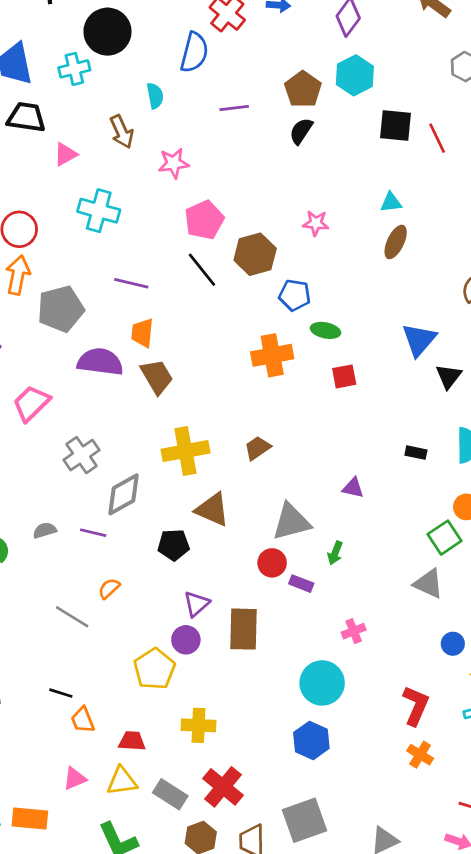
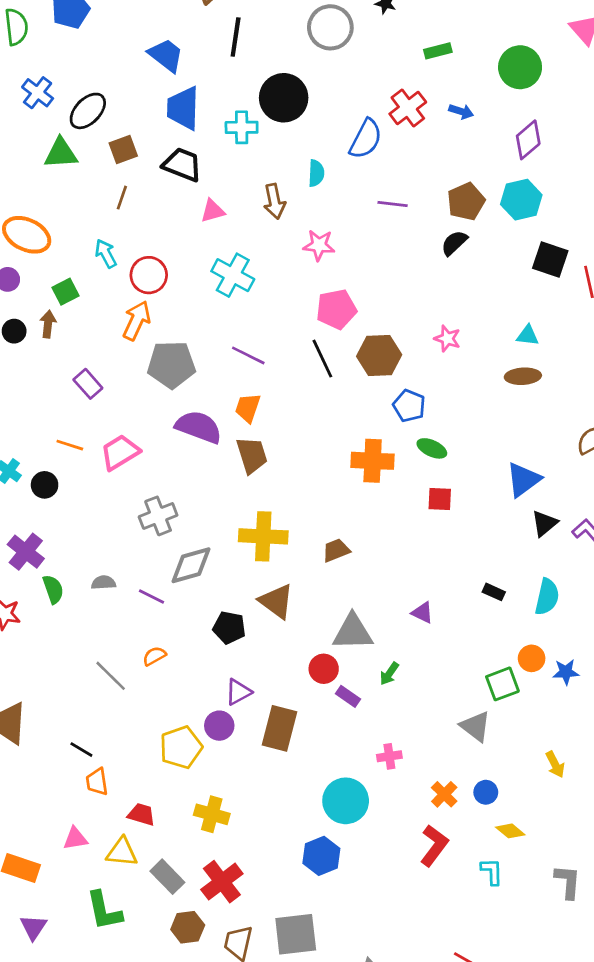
brown ellipse: (396, 242) -> (523, 376), turned 48
orange cross: (420, 755) -> (444, 794), moved

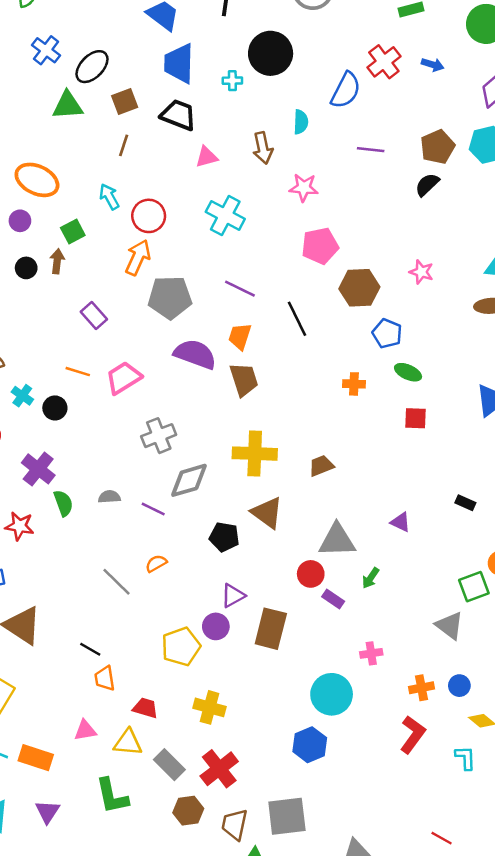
cyan cross: (242, 127) -> (232, 81), size x0.7
black line: (322, 359) -> (297, 319), moved
orange cross: (373, 461) -> (354, 384), size x0.6
orange cross: (444, 794) -> (421, 688), turned 35

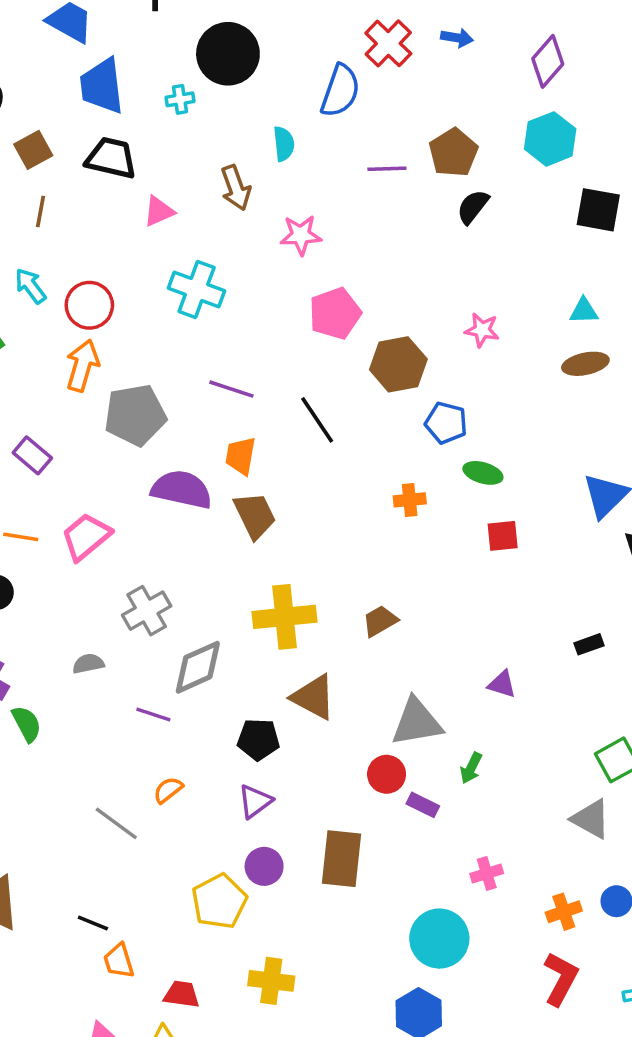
brown pentagon: (438, 147) -> (453, 153), moved
gray semicircle: (109, 497) -> (88, 664), moved
black rectangle: (465, 503) -> (589, 644), turned -36
purple triangle: (233, 596) -> (255, 801), moved

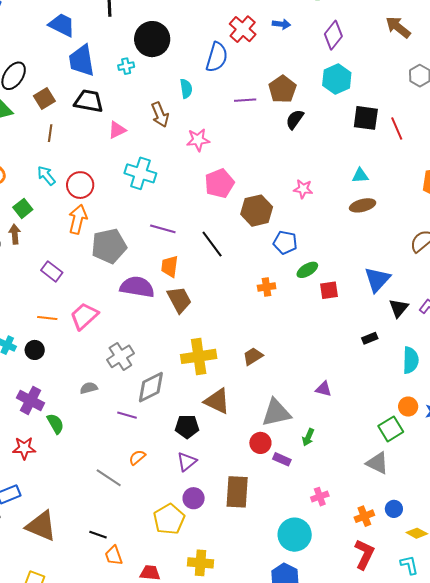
green ellipse: (483, 473) -> (307, 270), turned -45
red square: (503, 536) -> (329, 290), moved
black rectangle: (589, 644) -> (370, 338), moved

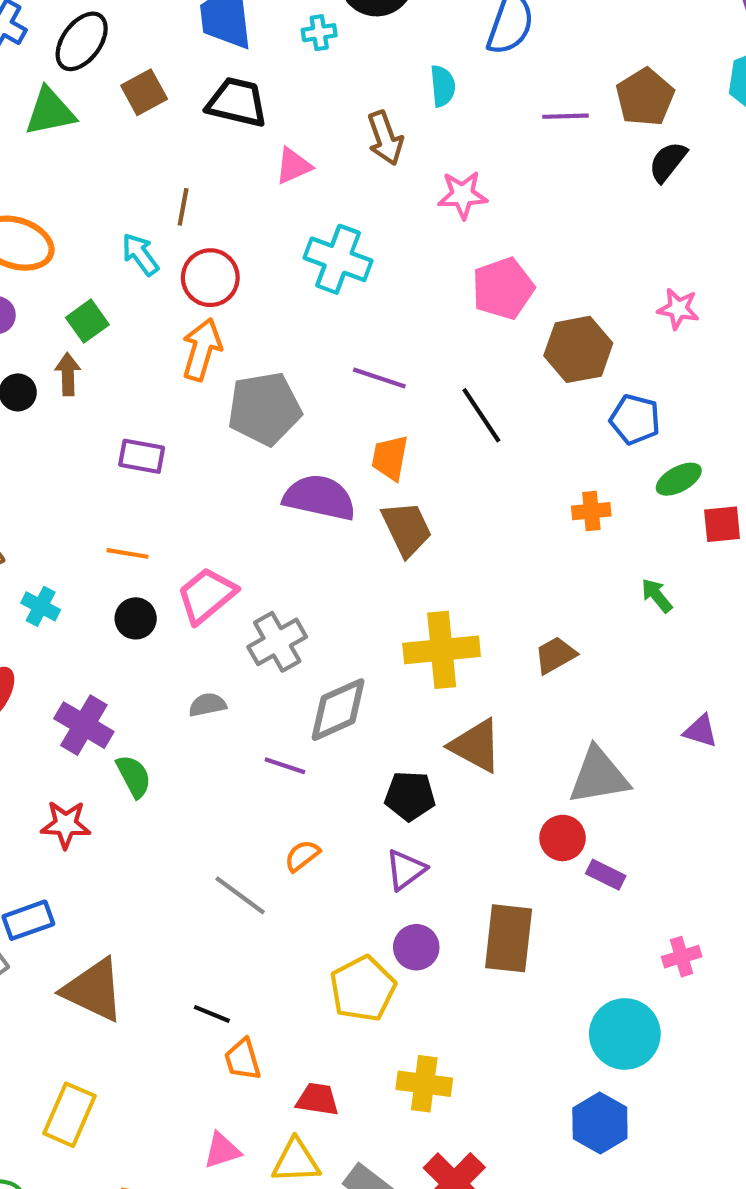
brown line: (50, 133) -> (183, 207), moved
purple rectangle: (52, 271) -> (142, 456), turned -30
pink trapezoid: (84, 316) -> (207, 595), moved
black circle: (35, 350) -> (136, 618), moved
green arrow: (308, 437) -> (657, 595), moved, turned 114

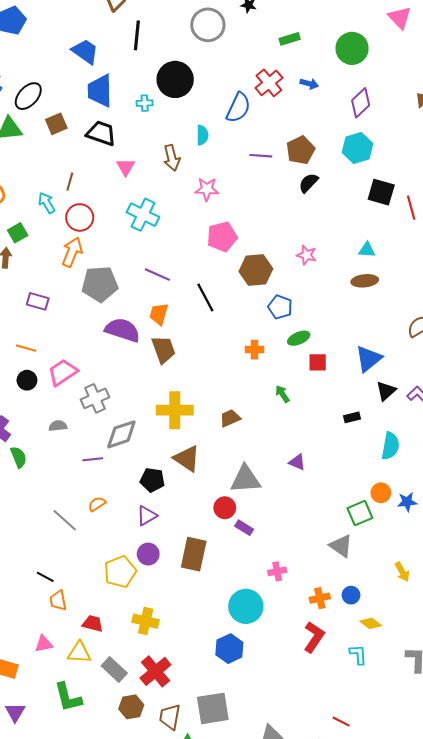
pink triangle: (293, 166) -> (126, 167), turned -42
purple line: (285, 766) -> (93, 459), turned -30

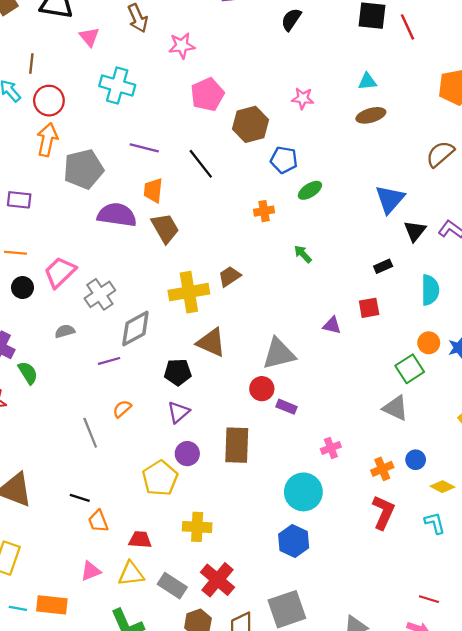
red square: (318, 362) -> (369, 308), moved
brown trapezoid: (230, 418) -> (230, 276), moved
gray line: (65, 520) -> (90, 433), turned 36

